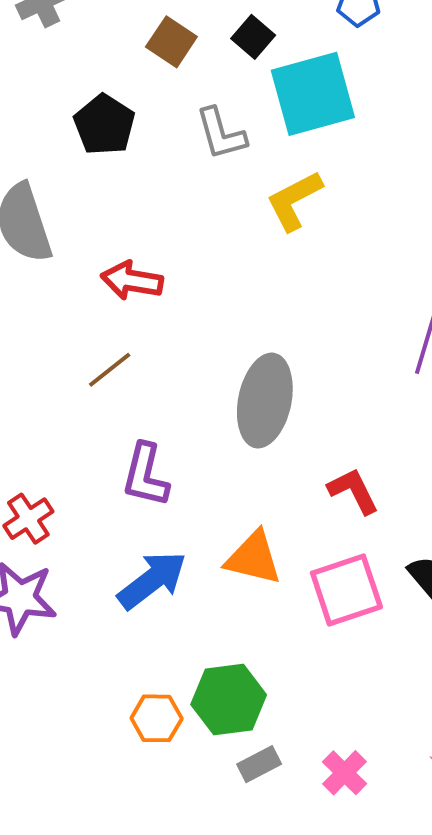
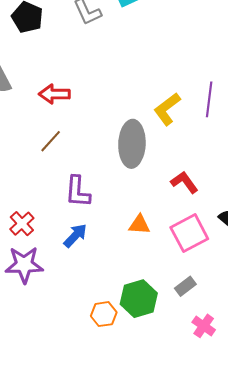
yellow L-shape: (294, 201) -> (167, 109), moved
orange triangle: (253, 558) -> (139, 225), size x0.7
blue arrow: (152, 580) -> (75, 236), moved, size x0.7
gray rectangle: (259, 764) -> (185, 286), moved

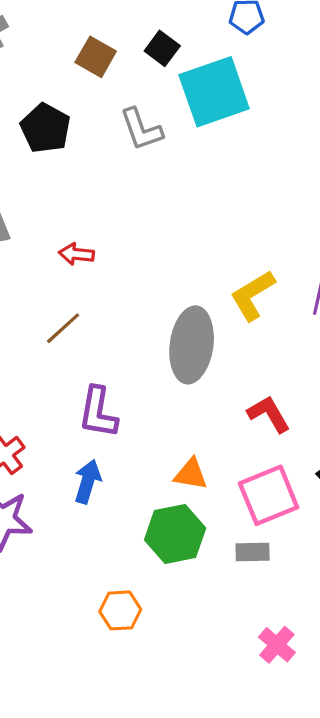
red arrow: (54, 94) -> (76, 254), size x0.7
blue arrow: (75, 236) -> (88, 482), turned -32
gray rectangle: (185, 286) -> (253, 552), moved, turned 30
green hexagon: (139, 299) -> (175, 534), moved

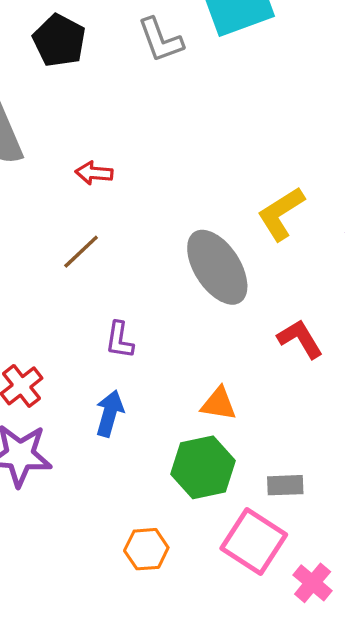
gray ellipse: (192, 345) -> (217, 267), turned -40
purple L-shape: (98, 412) -> (120, 340), size x0.7
pink square: (269, 495) -> (254, 541), moved, turned -34

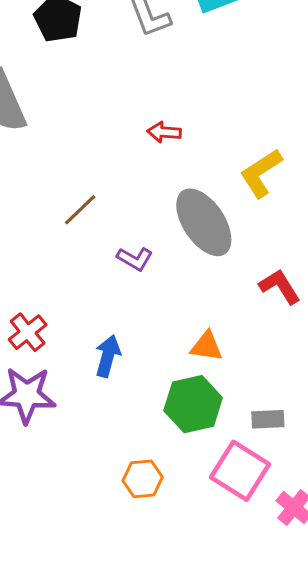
red arrow: (94, 173) -> (164, 132), moved
purple L-shape: (120, 340) -> (135, 259), moved, turned -68

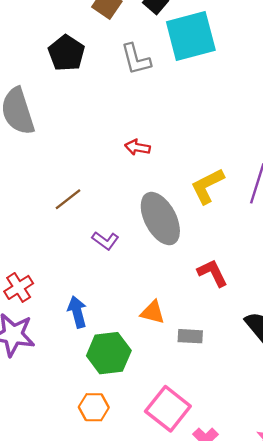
blue arrow: (108, 356) -> (77, 312), turned -36
green hexagon: (193, 404) -> (109, 353), moved
gray rectangle: (268, 419) -> (190, 336), moved

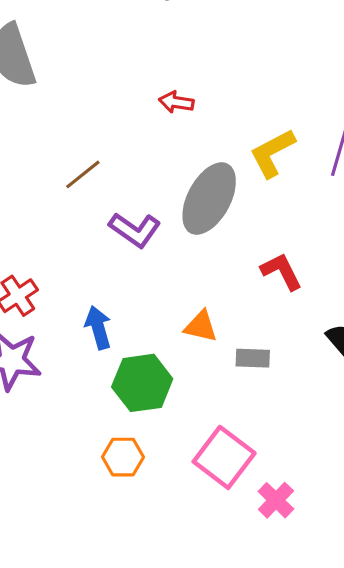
gray ellipse: (160, 219) -> (209, 199), turned 57
purple L-shape: (105, 241) -> (135, 230), size x1.4

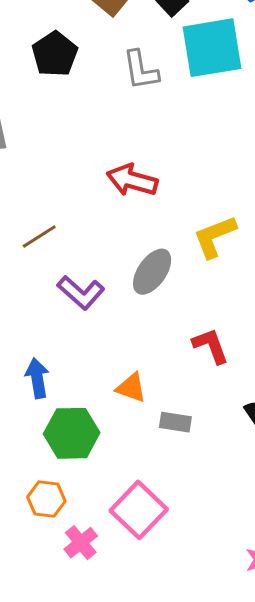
red arrow: (176, 102) -> (132, 180), size x1.6
gray ellipse: (209, 199) -> (152, 272), size x0.7
pink cross: (276, 500) -> (81, 543), moved

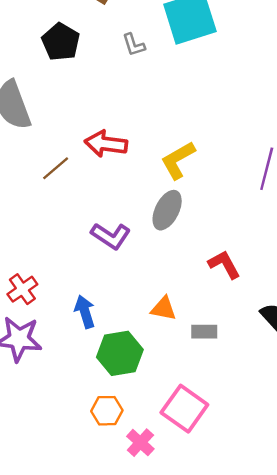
gray L-shape: (141, 70) -> (134, 45), size x0.7
red arrow: (132, 180) -> (106, 144), moved
brown line: (39, 236) -> (56, 168), moved
yellow L-shape: (215, 237) -> (178, 160), moved

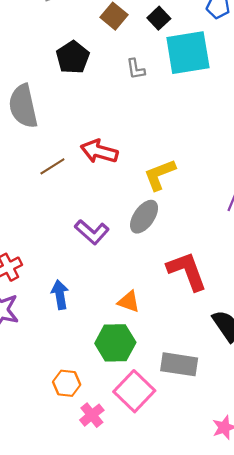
red L-shape: (224, 264) -> (187, 271), size x1.5
gray rectangle: (204, 332) -> (179, 364), moved, size x1.6
green hexagon: (120, 353) -> (115, 343), moved

